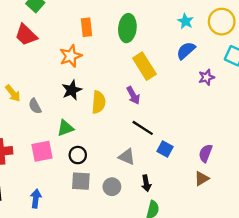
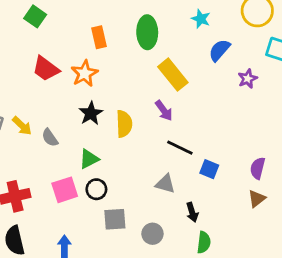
cyan star: (185, 21) -> (201, 19), moved
red trapezoid: (26, 35) -> (46, 69), moved
black circle: (78, 155) -> (96, 189), moved
gray circle: (112, 187) -> (152, 234), moved

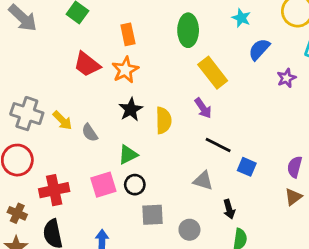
orange rectangle: (99, 37) -> (128, 34), moved

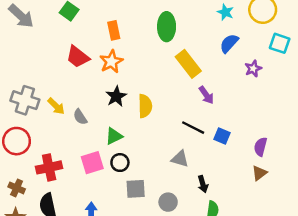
cyan star: (241, 18) -> (225, 12), moved
purple arrow: (203, 108) -> (206, 95), moved
blue square: (247, 167) -> (222, 136), moved

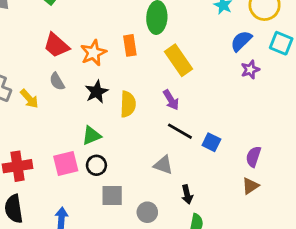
orange rectangle: (114, 30) -> (130, 45), moved
blue semicircle: (229, 43) -> (241, 41), moved
purple arrow: (206, 95) -> (171, 100), moved
gray semicircle: (80, 117) -> (57, 81), moved

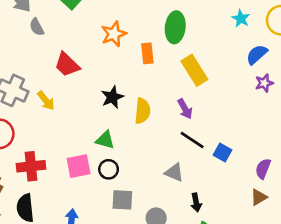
red trapezoid: (56, 45) -> (67, 65), moved
orange star: (93, 53) -> (114, 34), moved
gray semicircle: (57, 81) -> (37, 27), moved
green triangle: (91, 136) -> (105, 140), turned 36

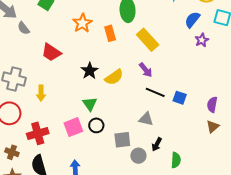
yellow arrow: (46, 101) -> (41, 93), moved, turned 49
yellow semicircle: (143, 111) -> (114, 77), turned 60
green triangle: (105, 140) -> (90, 104), turned 49
gray square: (122, 200) -> (122, 140), moved
black arrow: (196, 202) -> (157, 144), moved, turned 48

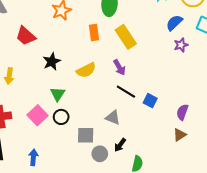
orange rectangle: (110, 33) -> (94, 33), moved
black star: (90, 71) -> (52, 61), moved
pink square: (73, 127) -> (37, 115), turned -30

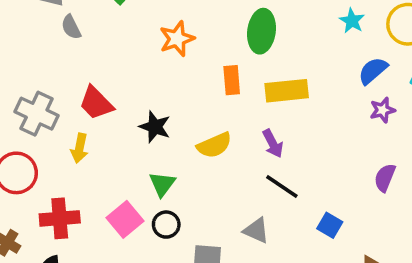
red trapezoid: (26, 36) -> (96, 103), moved
yellow rectangle: (126, 37) -> (287, 91), turned -65
black star: (52, 61) -> (155, 127), turned -30
blue square: (150, 101) -> (330, 225), moved
purple semicircle: (182, 112) -> (385, 178), moved

